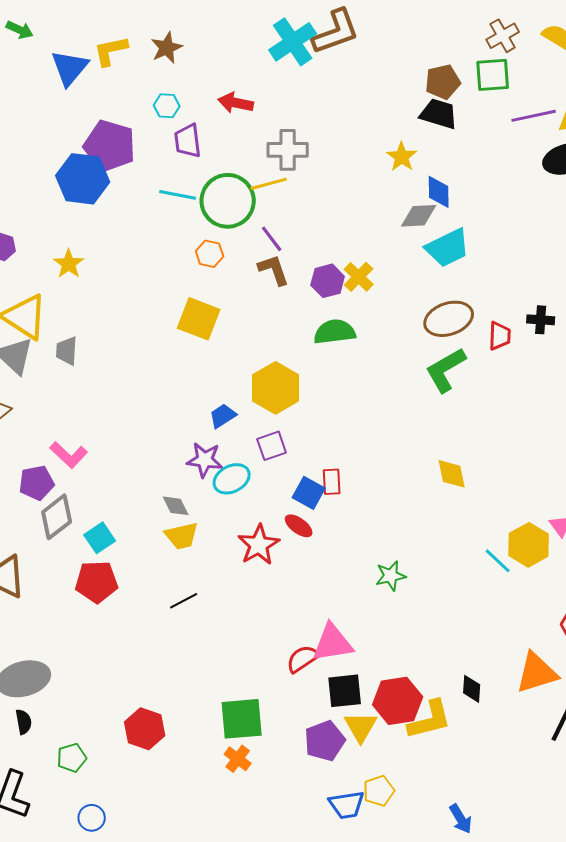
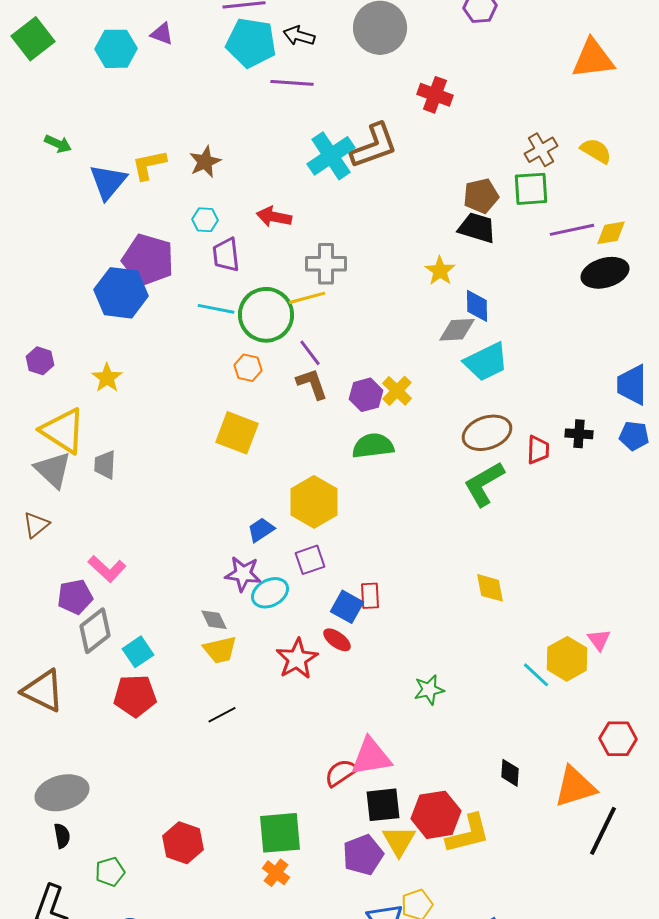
black diamond: (472, 689) -> (510, 773), moved

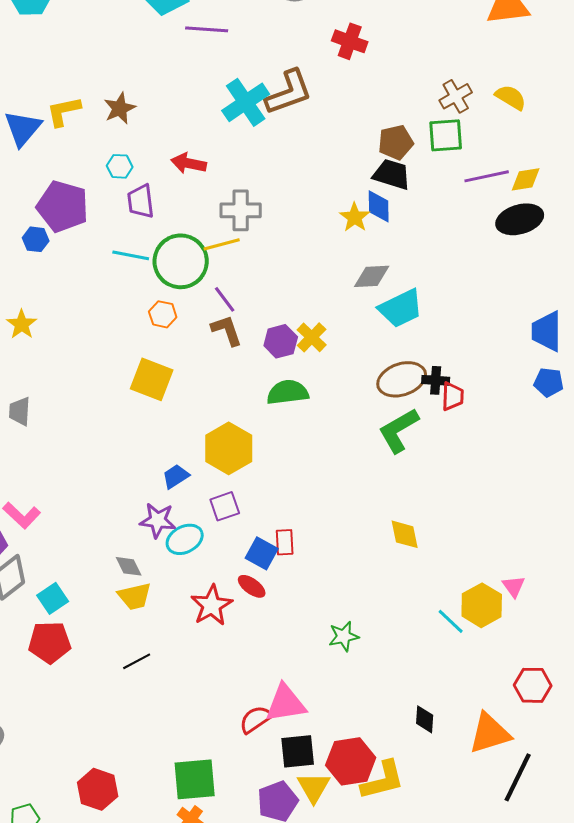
blue hexagon: (121, 293) -> (36, 239), size x0.5
blue diamond: (477, 306) -> (379, 206), moved
black cross: (579, 434) -> (436, 380), moved

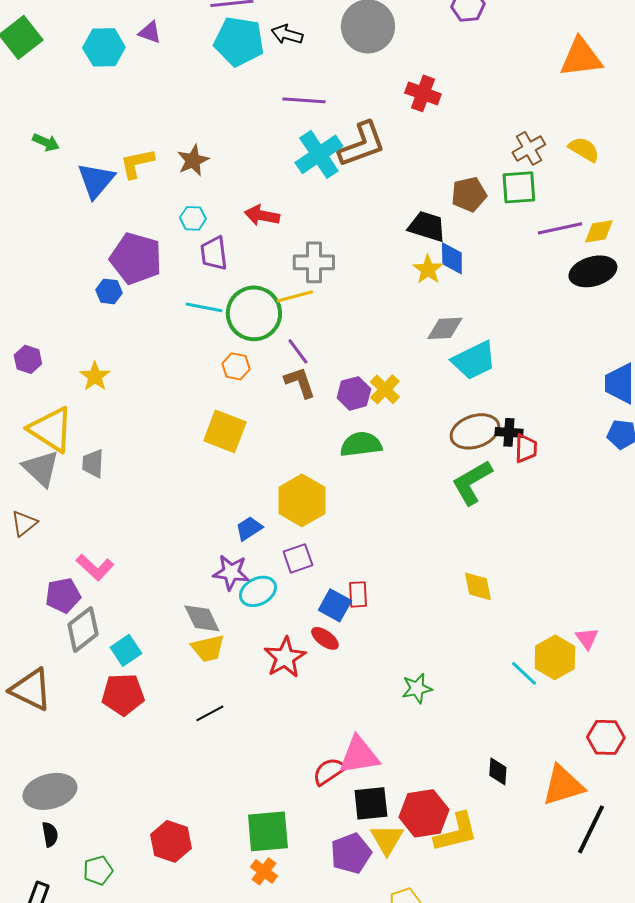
purple line: (207, 29) -> (304, 100), moved
black trapezoid: (392, 174) -> (427, 226), moved
gray diamond: (129, 566) -> (202, 618), size x1.4

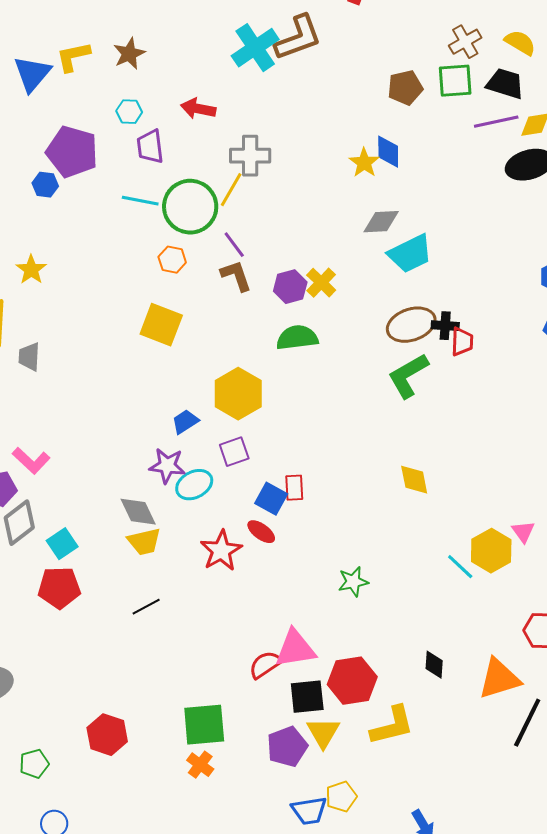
black trapezoid: (427, 226) -> (505, 84), moved
yellow line: (295, 296) -> (231, 190), turned -45
red hexagon: (424, 813) -> (352, 681), moved

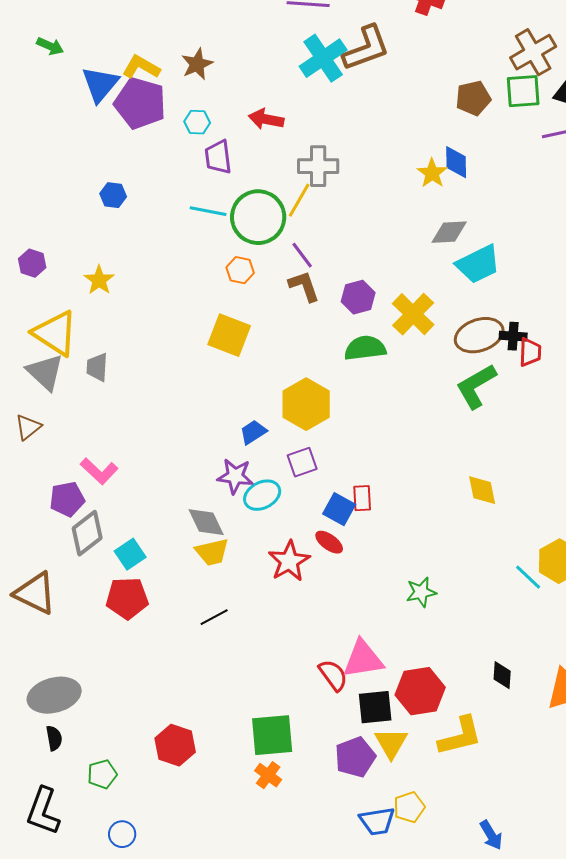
brown cross: (465, 42) -> (533, 52), size x1.4
yellow L-shape: (73, 57) -> (141, 67), turned 42
purple pentagon: (72, 152) -> (140, 103), moved
yellow cross: (321, 283) -> (413, 314), moved, size x1.4
red semicircle: (265, 665) -> (333, 675), turned 88

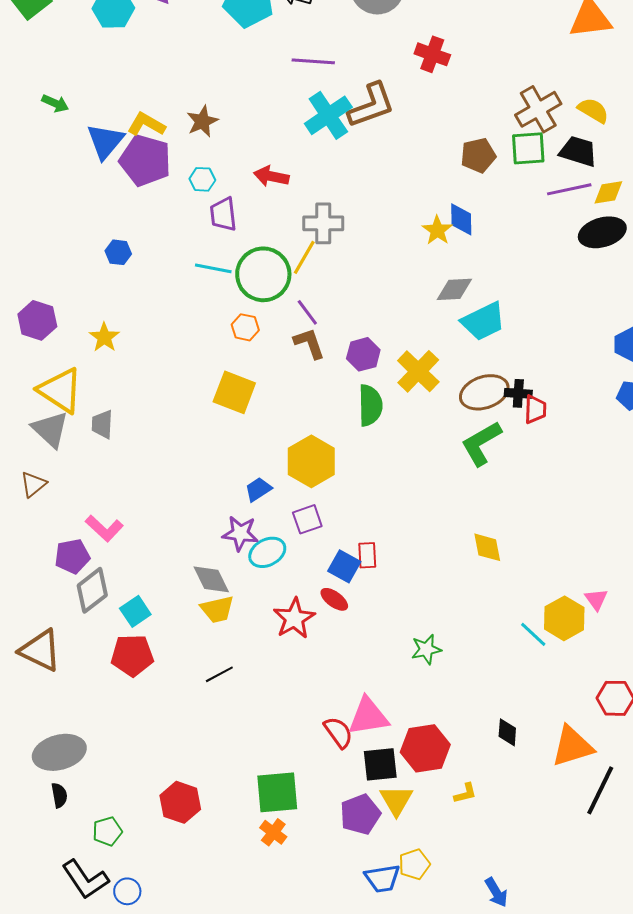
purple hexagon: (32, 263) -> (37, 320), size x1.4
green semicircle: (365, 348) -> (370, 405), turned 96
yellow L-shape: (460, 736) -> (465, 793), size x0.5
black L-shape: (43, 811) -> (85, 879), moved, turned -54

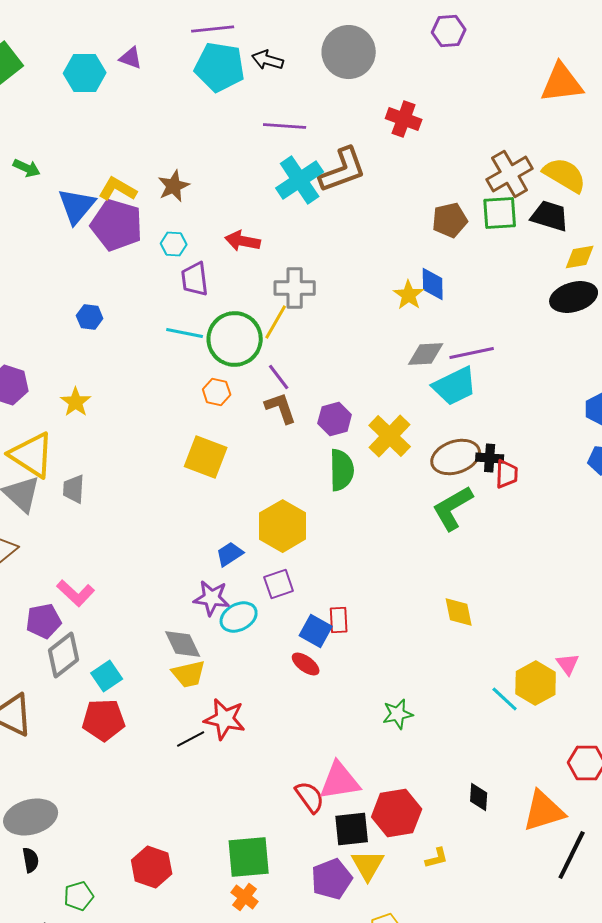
yellow semicircle: (593, 110) -> (565, 175), size x1.4
purple line: (569, 189) -> (472, 353), moved
red star: (294, 618) -> (225, 719), moved, turned -30

